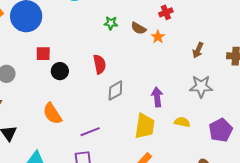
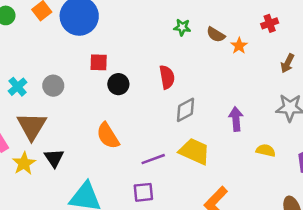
red cross: (166, 12) -> (270, 23), moved
yellow trapezoid: (145, 126) -> (194, 151), moved, turned -76

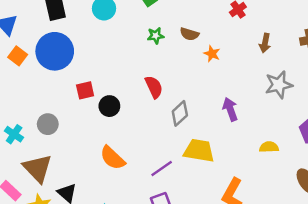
orange star: (239, 46) -> (212, 54), moved
yellow semicircle: (266, 150) -> (269, 147), moved

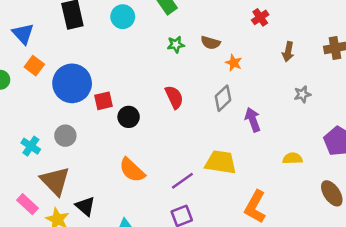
blue circle: (55, 51) -> (72, 83), moved
gray star: (279, 85) -> (302, 94), size x0.6
gray diamond: (180, 113) -> (223, 98), moved

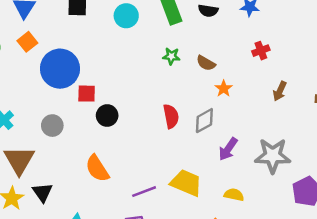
gray star: (302, 94) -> (273, 156), moved, size x2.0
red semicircle: (174, 97) -> (171, 116), moved
purple arrow: (253, 120) -> (228, 149), turned -140
gray circle: (65, 136) -> (52, 126), moved
yellow semicircle: (293, 158) -> (234, 195), moved

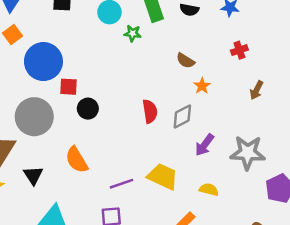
green star: (171, 56) -> (133, 33), moved
gray circle: (52, 126) -> (34, 117), size x1.8
black triangle: (42, 192) -> (33, 175), moved

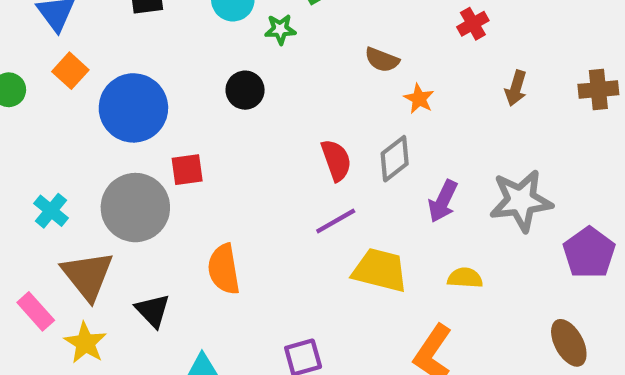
red square: (69, 87) -> (187, 170), moved
black circle: (88, 109) -> (245, 90), moved
orange semicircle: (77, 160) -> (224, 269), turned 32
purple line: (121, 184) -> (336, 221), moved

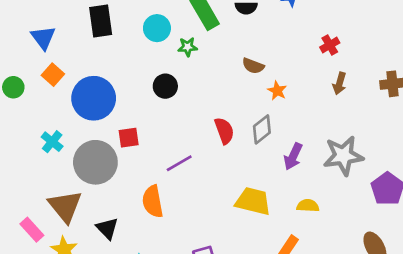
red cross: (473, 24) -> (330, 45), moved
cyan cross: (51, 211) -> (52, 142), moved
purple line: (336, 221) -> (179, 163), moved

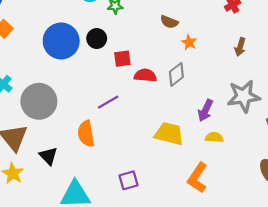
brown arrow: (339, 83) -> (240, 47), moved
blue circle: (94, 98) -> (61, 41), moved
red semicircle: (224, 131) -> (145, 75), turned -65
red square: (129, 138) -> (122, 59), moved
purple arrow: (293, 156) -> (205, 110), moved

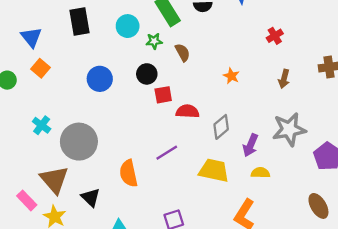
brown semicircle: (169, 22) -> (183, 52), moved, turned -138
black circle: (97, 39) -> (147, 74), moved
blue circle: (61, 41) -> (100, 79), size x0.7
gray diamond: (176, 74) -> (221, 127), moved
purple line: (108, 102) -> (167, 153), moved

